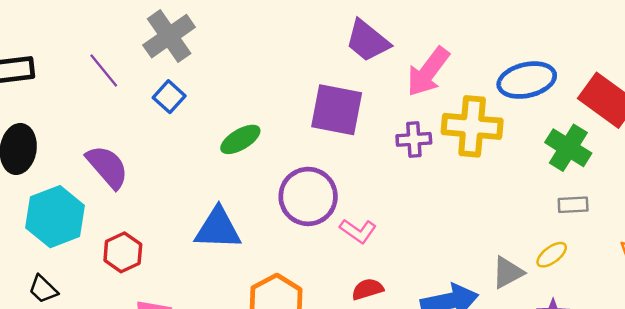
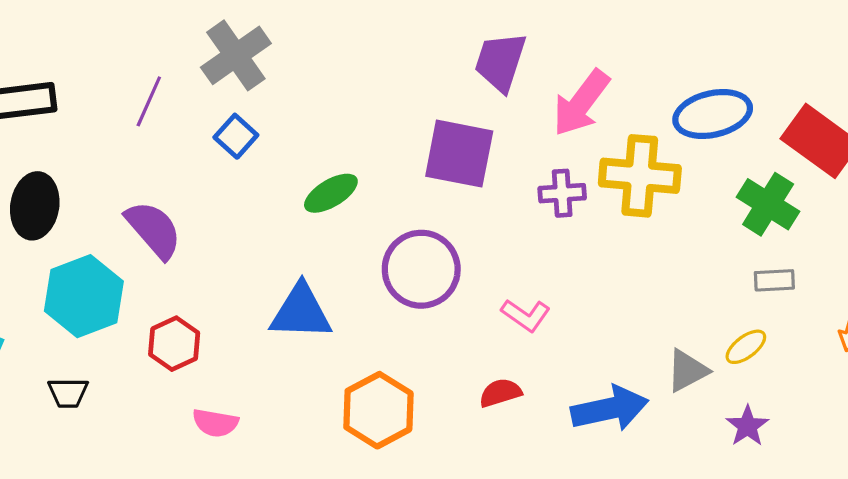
purple trapezoid: (368, 41) -> (500, 62), turned 69
purple line: (104, 71) -> (149, 101), turned 63
pink L-shape: (358, 231) -> (526, 315), moved
black trapezoid: (43, 289) -> (68, 393), turned -44

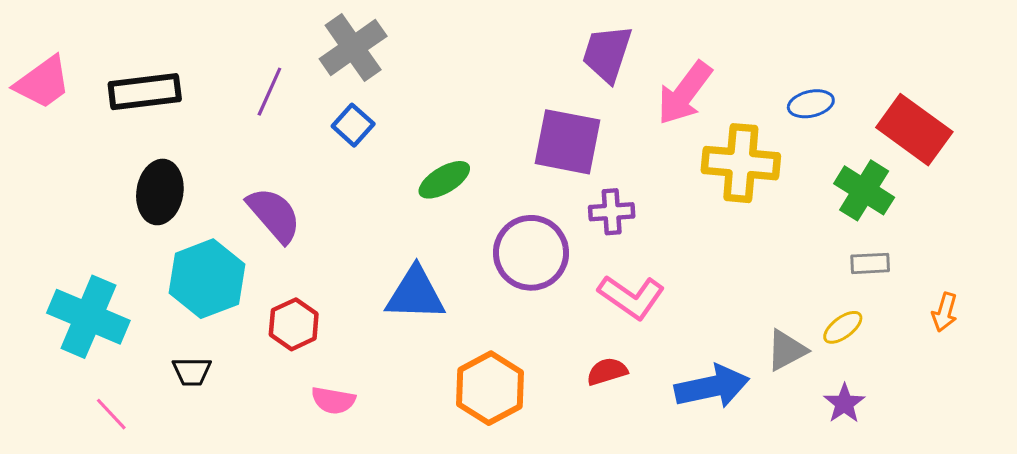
blue ellipse: (713, 114) -> (811, 104), size x0.6
purple cross: (562, 193) -> (612, 212), moved
pink L-shape: (526, 315) -> (631, 297), size x1.4

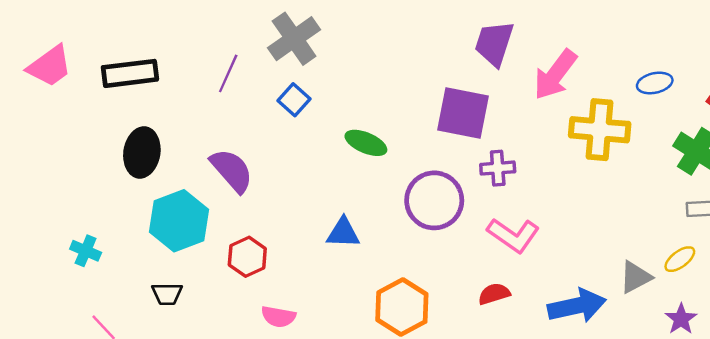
green ellipse: (444, 180) -> (366, 143), turned 54
blue triangle: (415, 294) -> (343, 233), size x0.7
cyan cross: (88, 317) -> (86, 251), size x0.5

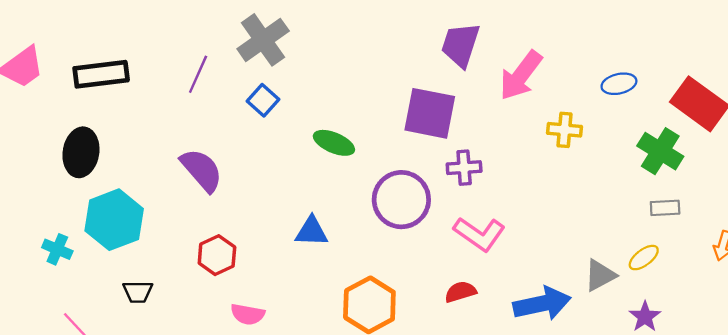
yellow cross: (600, 130) -> (565, 130), size x0.6
black ellipse: (142, 152) -> (81, 152), moved
cyan hexagon: (179, 221) -> (114, 220), moved

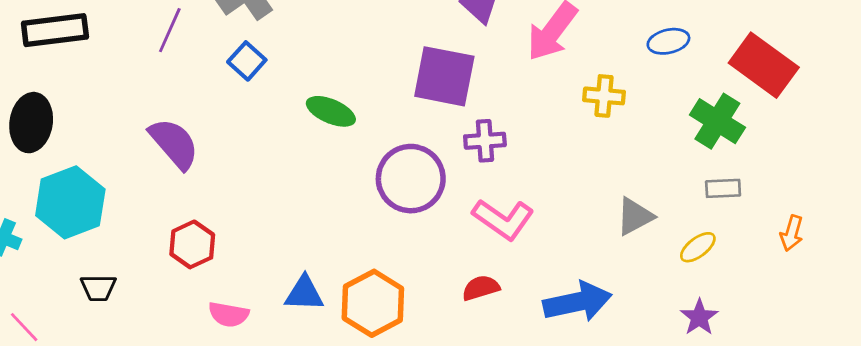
blue triangle: (312, 232) -> (304, 293), moved
gray triangle: (600, 275) -> (635, 216), moved

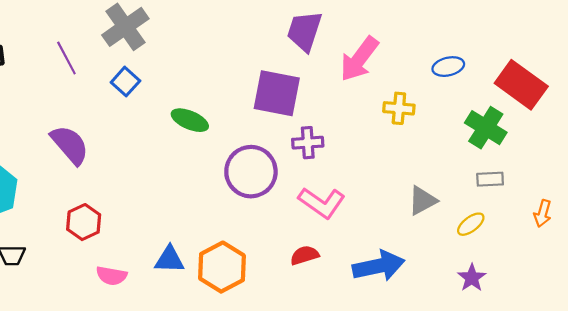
purple line: (170, 30) -> (66, 58), turned -52

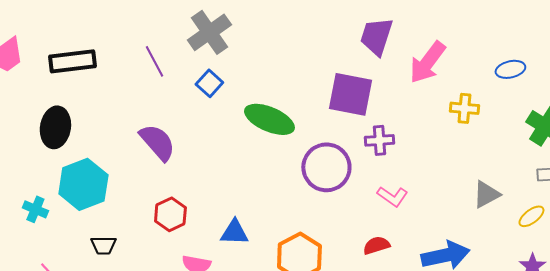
green ellipse: (190, 120) -> (269, 119), size x1.4
pink L-shape: (322, 203) -> (392, 196), size x0.7
blue triangle: (169, 260) -> (234, 232), moved

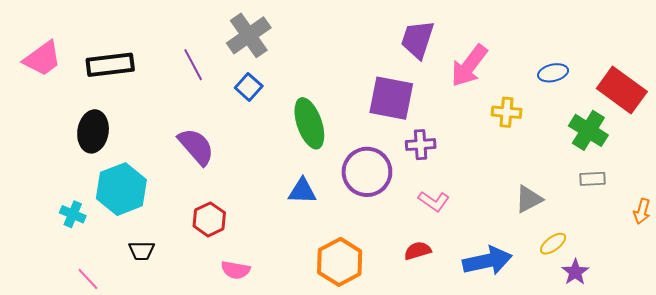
green ellipse: (269, 119) -> (309, 123), turned 48
yellow ellipse: (531, 216) -> (553, 244), moved
blue triangle: (234, 232) -> (302, 191), moved

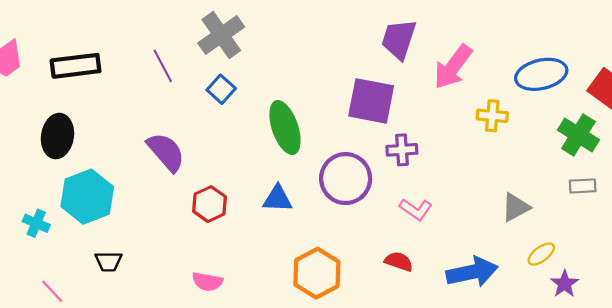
blue ellipse: (553, 73) -> (541, 74), size x1.6
red hexagon: (209, 219) -> (210, 204), moved
red semicircle: (418, 251) -> (399, 261), turned 36

